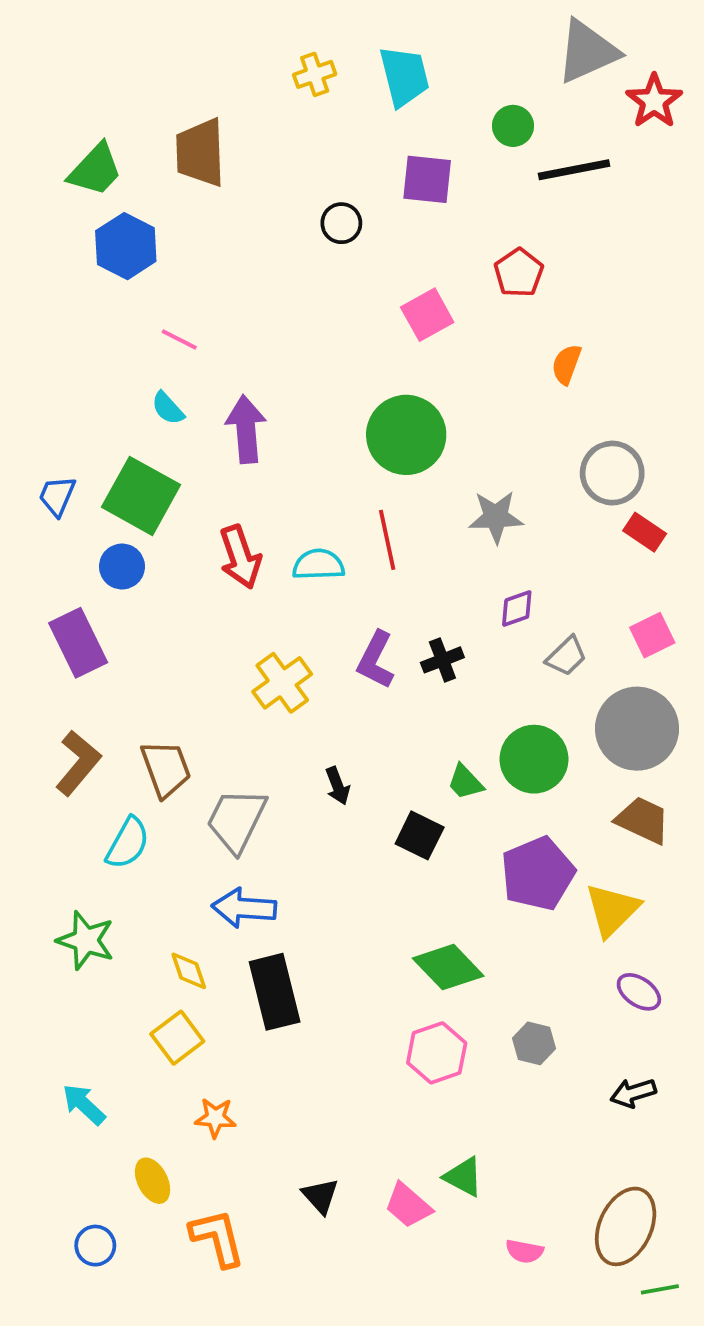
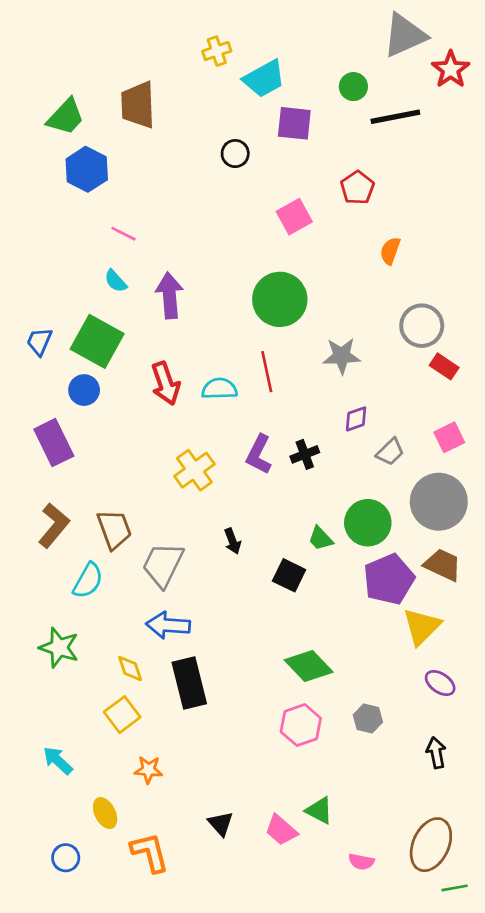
cyan trapezoid: (404, 76) -> (264, 79), moved, turned 75
purple pentagon: (538, 874) -> (389, 579), moved
black arrow: (633, 1093) -> (436, 753), turned 96

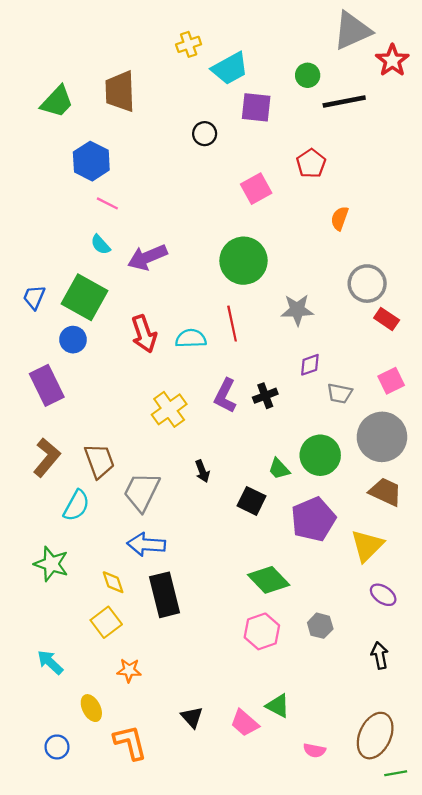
blue hexagon: (87, 169) -> (91, 161), moved
purple arrow: (169, 295) -> (147, 257), turned -108
gray trapezoid: (390, 452) -> (340, 393), turned 55
purple pentagon: (389, 579) -> (313, 519), moved

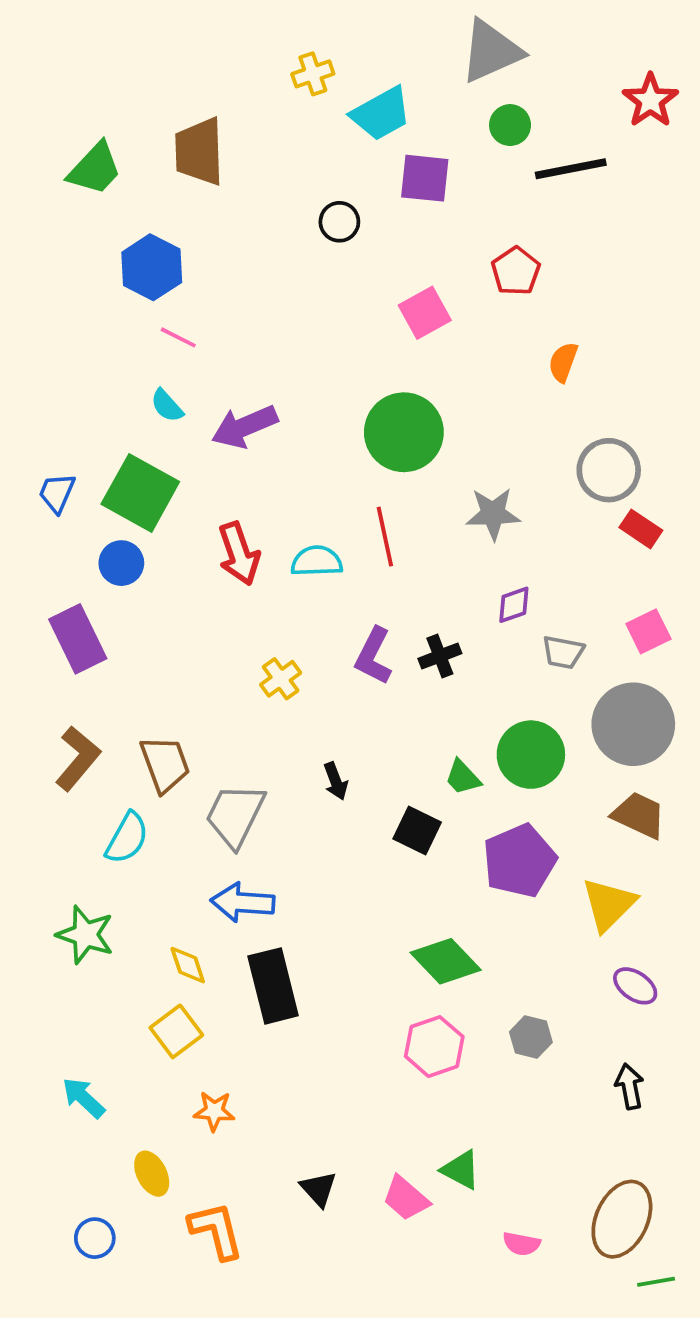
gray triangle: (352, 31) -> (491, 51), moved
yellow cross: (169, 409) -> (281, 679), size x0.7

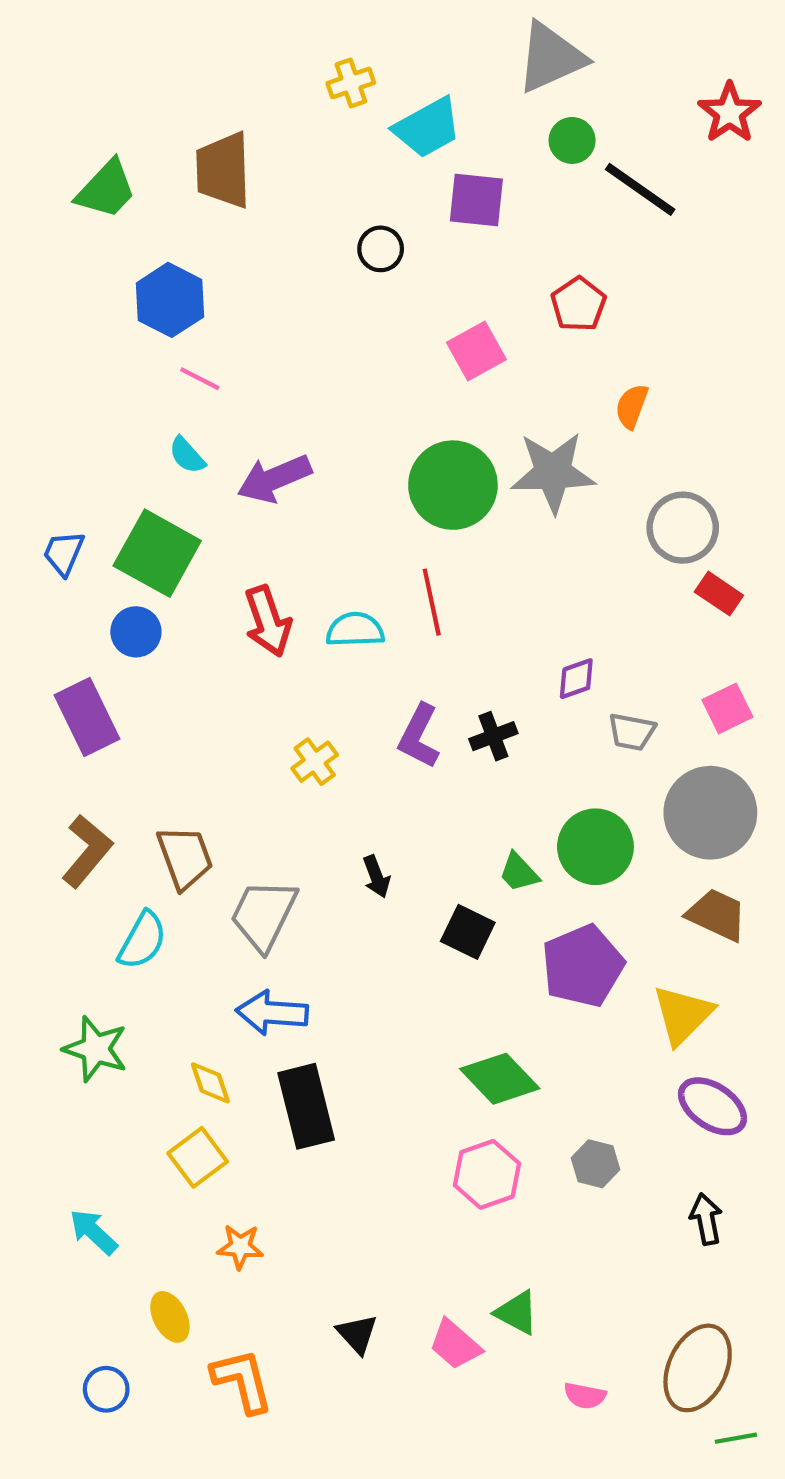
black line: (571, 169) -> (640, 189), turned 46
gray star: (493, 514) -> (553, 472), moved, size x1.4
purple ellipse: (635, 986) -> (712, 1106), size x1.4

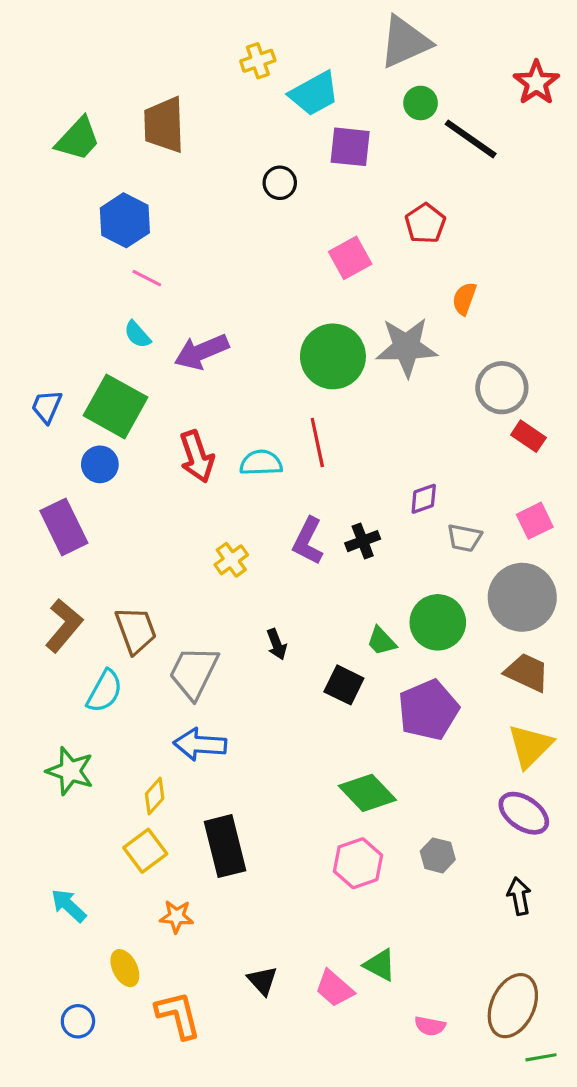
yellow triangle: (683, 1015) -> (530, 746), moved
yellow diamond: (210, 1083) -> (155, 796), turned 60
black rectangle: (306, 1106) -> (225, 846), moved

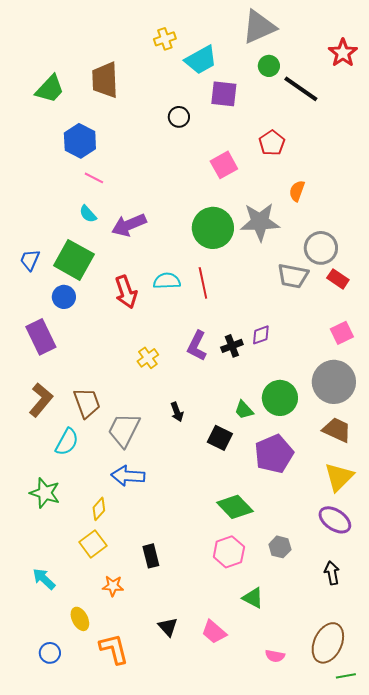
cyan semicircle: (261, 463) -> (167, 281), moved
purple diamond: (424, 499) -> (261, 335), moved
gray trapezoid: (464, 538) -> (293, 276), moved, size x1.4
black rectangle: (225, 846) -> (151, 556), moved, size x0.6
green triangle: (380, 965) -> (253, 598), moved

